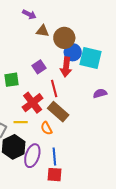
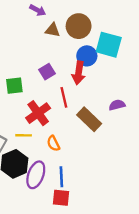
brown circle: (64, 38) -> (79, 26), moved
cyan square: (90, 58) -> (109, 45), moved
brown rectangle: (58, 112) -> (89, 119), moved

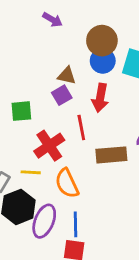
brown triangle: (53, 30) -> (67, 76), moved
blue circle: (87, 56) -> (103, 61), moved
brown rectangle: (89, 119) -> (111, 155), turned -50
orange semicircle: (53, 143) -> (67, 183), size x1.5

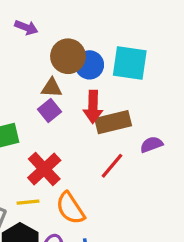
brown circle: (102, 41) -> (68, 56), moved
red line: (81, 127) -> (112, 166), moved, turned 60
brown rectangle: (111, 155) -> (113, 122), moved

